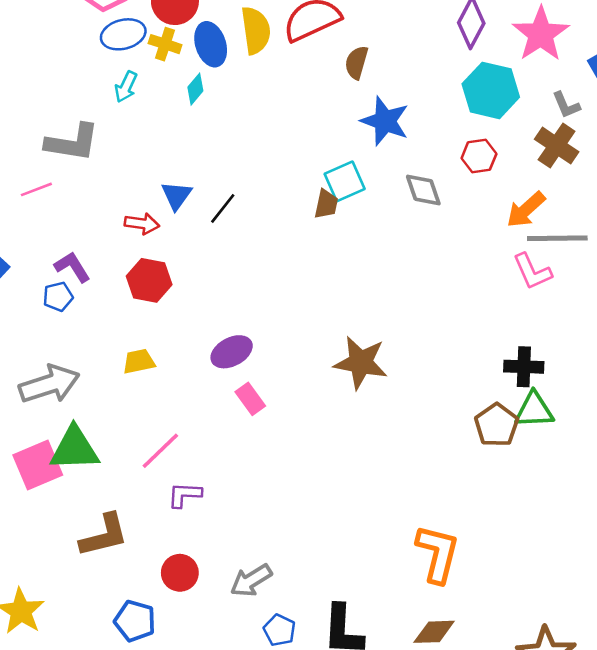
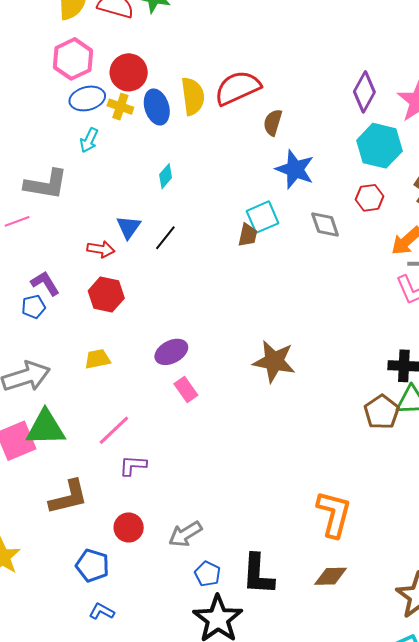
cyan diamond: (195, 89) -> (166, 176), moved

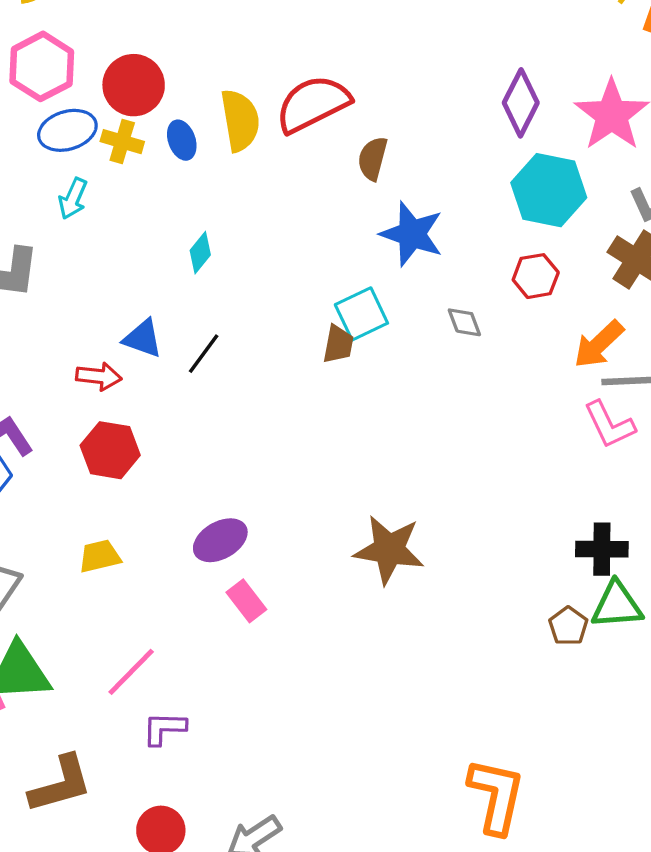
blue ellipse: (157, 107) -> (182, 140), size x0.7
gray diamond: (325, 224) -> (464, 322), size x0.7
blue triangle: (128, 227) -> (143, 338), turned -44
brown pentagon: (382, 412) -> (568, 626), size x0.7

